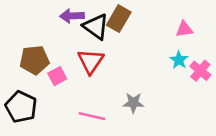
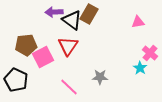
cyan star: (179, 60) -> (140, 68), moved
pink square: (57, 76) -> (43, 57), size x1.5
pink line: (92, 116) -> (69, 87), turned 30

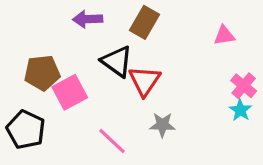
black triangle: (72, 20) -> (117, 61), moved
red triangle: (68, 46) -> (145, 81), moved
cyan star: (140, 68) -> (240, 110), moved

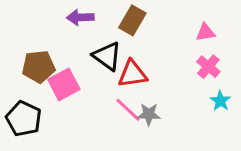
red triangle: (145, 81) -> (132, 74), turned 48
pink cross: (244, 86) -> (208, 67), moved
pink line: (112, 141) -> (128, 110), moved

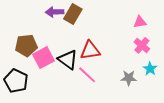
brown rectangle: (132, 20) -> (73, 14), moved
black triangle: (107, 56) -> (68, 60), moved
gray star: (149, 114) -> (129, 78), moved

